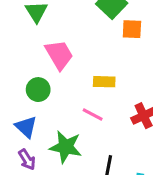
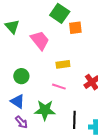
pink trapezoid: (59, 55) -> (40, 40), moved

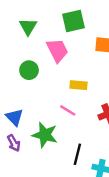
green square: (60, 13) -> (74, 21), moved, turned 30
green circle: (21, 76) -> (29, 70), moved

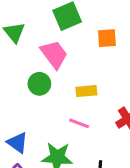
green circle: (29, 70) -> (39, 84), moved

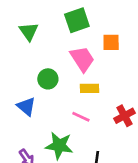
pink trapezoid: (54, 54) -> (82, 59), moved
blue triangle: (17, 143) -> (26, 106), moved

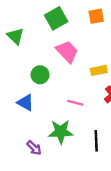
orange square: (111, 42) -> (96, 16), moved
yellow rectangle: (89, 88) -> (99, 70), moved

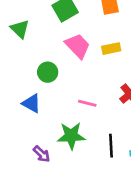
yellow rectangle: (99, 70) -> (111, 49), moved

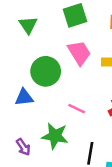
green circle: (48, 72) -> (46, 71), size x1.5
blue triangle: (31, 103) -> (24, 97), turned -48

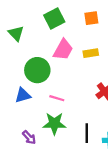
pink trapezoid: (79, 53) -> (63, 50), turned 70
pink line: (77, 109) -> (57, 98), moved

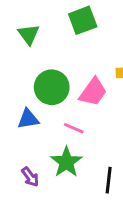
pink trapezoid: (63, 50) -> (93, 92), moved
green star: (54, 124) -> (66, 162), turned 30

